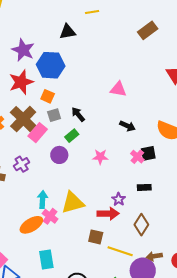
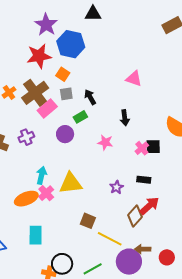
black arrow: (127, 126) -> (125, 118), moved, turned 49
red arrow: (108, 214) -> (149, 206), moved, turned -50

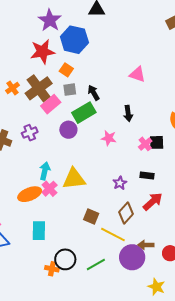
green rectangle: (80, 117) -> (84, 113), size x1.6
brown diamond: (135, 216) -> (126, 213), moved

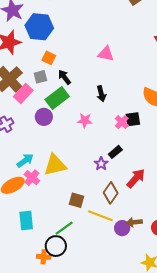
orange square: (66, 70) -> (49, 58), moved
cyan arrow: (45, 171) -> (25, 161), turned 48
black rectangle: (147, 176) -> (115, 152), moved, turned -40
purple circle: (132, 257) -> (122, 228), moved, size x0.6
green line: (96, 265) -> (64, 228), moved

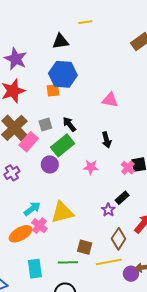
blue hexagon: (39, 27) -> (63, 74), moved
orange square: (49, 58) -> (53, 90), moved, turned -32
yellow line: (100, 216) -> (109, 262), turned -30
green line: (64, 228) -> (68, 262), moved, turned 36

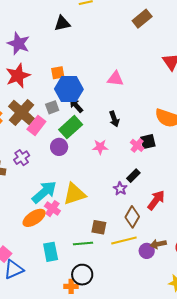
blue hexagon: (63, 74) -> (69, 89), moved
cyan arrow: (32, 209) -> (44, 192), size x1.5

